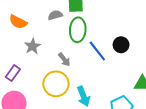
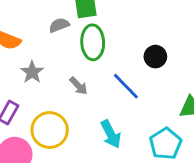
blue line: (97, 51) -> (126, 86), moved
yellow circle: (56, 84) -> (50, 130), moved

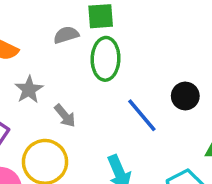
black circle: (155, 57) -> (185, 96), moved
gray arrow: (78, 86) -> (65, 116), moved

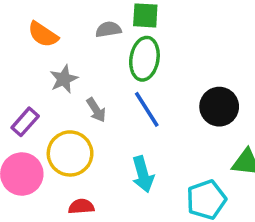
black circle: (185, 96) -> (219, 107), size x1.4
blue line: (142, 115) -> (147, 109), moved

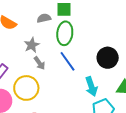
gray star: (64, 79) -> (32, 45), moved
cyan arrow: (143, 174) -> (91, 87), moved

